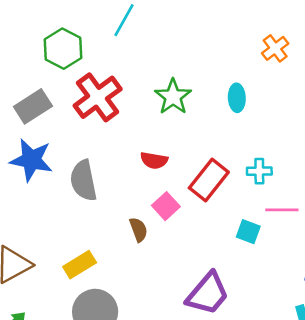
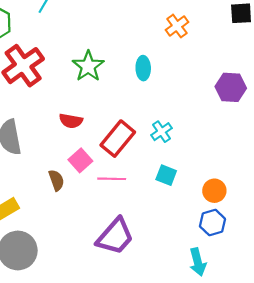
cyan cross: (259, 171) -> (161, 132), turned -35
pink line: (282, 210) -> (112, 179), moved
cyan square: (248, 232) -> (166, 175), moved

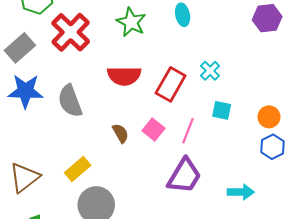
red semicircle: (71, 121) -> (124, 76), size x1.5
pink square: (80, 160) -> (153, 129), moved
pink line: (112, 179) -> (188, 131), moved, turned -60
cyan arrow: (198, 262) -> (241, 192), moved, turned -65

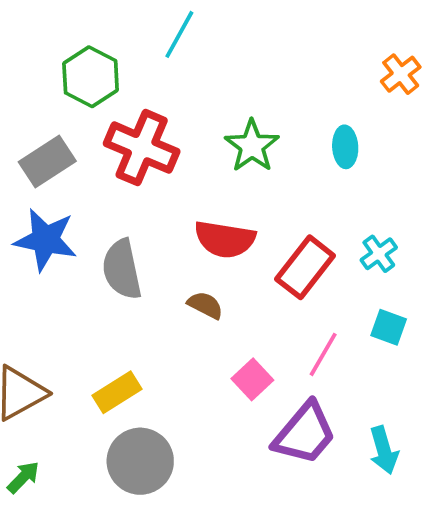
red cross: (71, 32) -> (142, 148), turned -30
pink square: (153, 129) -> (252, 379), moved
brown semicircle: (121, 133) -> (205, 305), moved, turned -42
cyan arrow: (241, 192) -> (384, 450), moved, turned 65

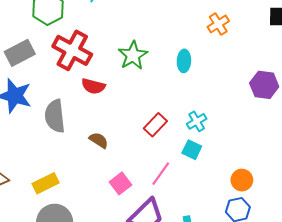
red semicircle: (225, 239) -> (93, 86), moved, size x0.7
red rectangle: (305, 267) -> (155, 125), size x0.7
cyan square: (389, 327) -> (192, 150), moved

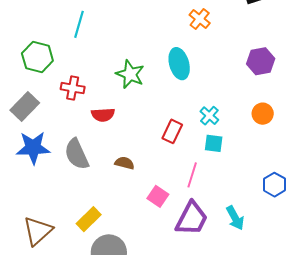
red cross: (72, 50) -> (73, 88), size x0.6
cyan ellipse: (184, 61) -> (179, 64), size x1.4
orange circle: (242, 180) -> (263, 114), moved

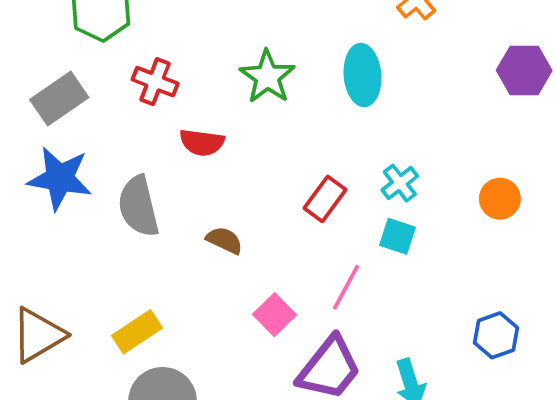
purple hexagon: (261, 61) -> (524, 70), moved

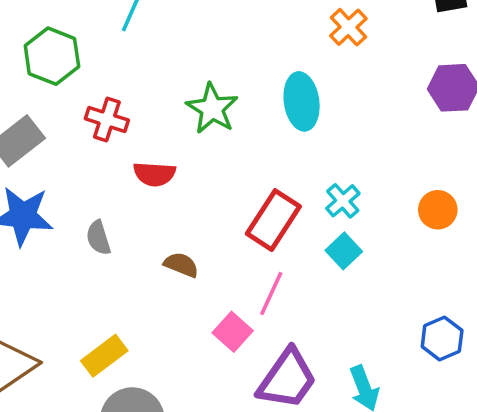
red rectangle: (325, 199) -> (273, 220), size x1.4
gray semicircle: (138, 206) -> (98, 238), size x0.6
cyan square: (398, 236) -> (344, 251), turned 32
pink line: (346, 287) -> (271, 293), moved

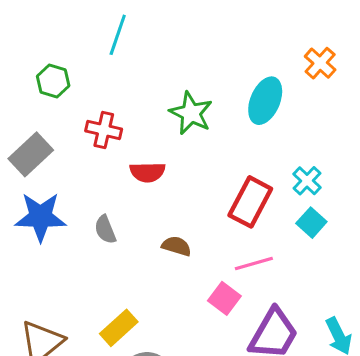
orange cross: (348, 27) -> (320, 63), moved
green hexagon: (52, 56) -> (53, 81), size x0.7
cyan ellipse: (302, 101) -> (265, 101), turned 36
pink line: (271, 293) -> (254, 263), turned 54

